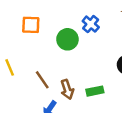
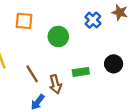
blue cross: (91, 24) -> (93, 20), moved
green rectangle: (95, 91) -> (81, 72), moved

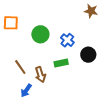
blue cross: (93, 20) -> (67, 40), moved

